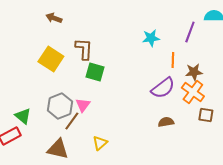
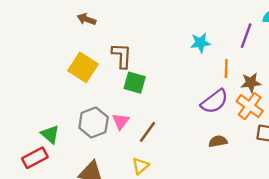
brown line: (72, 121) -> (148, 132), moved

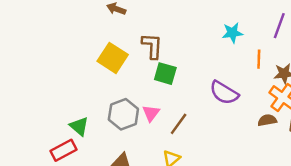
purple semicircle: (214, 101) -> (224, 93), moved, turned 68
brown semicircle: (218, 141) -> (267, 120), moved

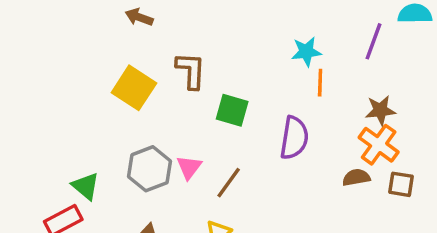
orange line: (259, 59) -> (320, 83), moved
green square: (165, 74) -> (232, 110), moved
purple semicircle: (224, 93) -> (294, 138), turned -112

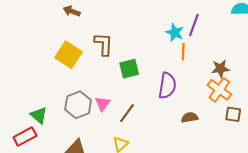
purple line: (373, 41) -> (194, 25), moved
cyan star: (306, 52) -> (175, 32), turned 30
green square: (232, 110) -> (129, 69), turned -30
brown semicircle: (356, 177) -> (190, 117), moved

